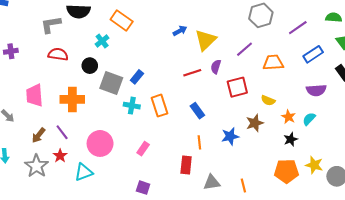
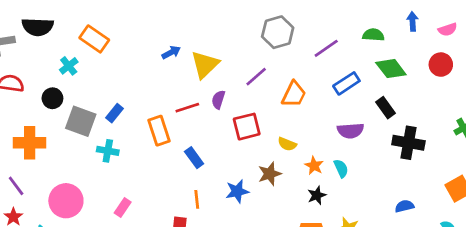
orange trapezoid: (273, 63) -> (294, 94), turned 120
orange rectangle: (159, 106) -> (159, 131), moved
cyan semicircle: (309, 119) -> (341, 168), turned 112

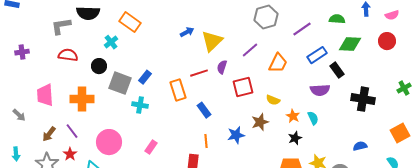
green diamond: (391, 69) -> (350, 44), turned -50
black rectangle: (386, 108) -> (337, 70), moved

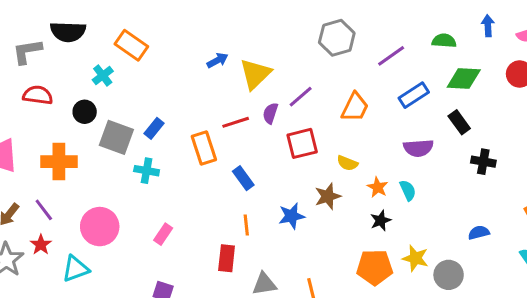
purple line: (250, 50) -> (301, 97), moved
black rectangle: (337, 70) -> (459, 122), moved
black cross: (363, 99) -> (483, 162), size x0.7

